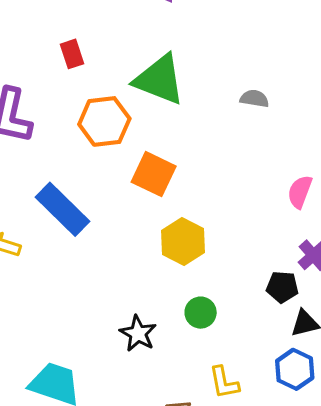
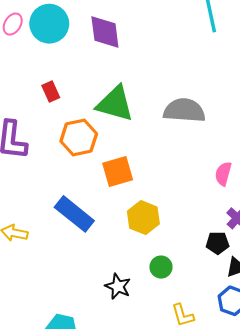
gray semicircle: (254, 99) -> (184, 110), size x2.0
orange square: (154, 174) -> (118, 172), turned -36
blue rectangle: (62, 209) -> (74, 214), moved

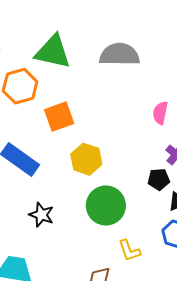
green circle: (161, 267) -> (106, 206), size x1.8
black star: (118, 286) -> (41, 215), moved

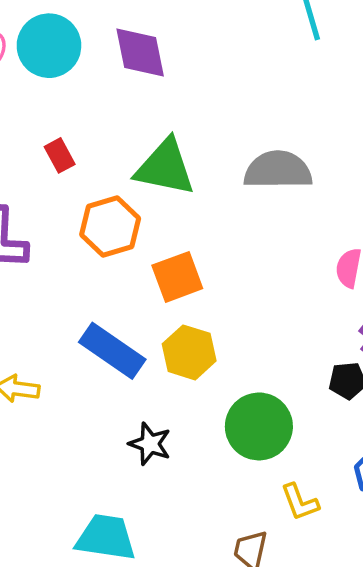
yellow hexagon: (86, 159) -> (189, 352), moved

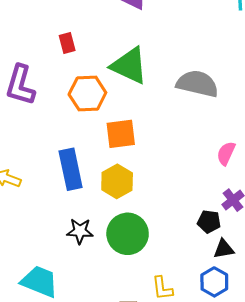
blue rectangle: (112, 351) -> (71, 169), turned 30
green circle: (259, 426) -> (128, 234), moved
black star: (150, 444) -> (80, 231), turned -30

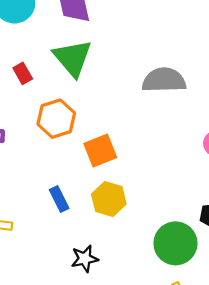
green triangle: (129, 66) -> (73, 58), moved, turned 39
blue rectangle: (71, 169) -> (59, 199), size x0.6
green circle: (128, 234) -> (175, 243), moved

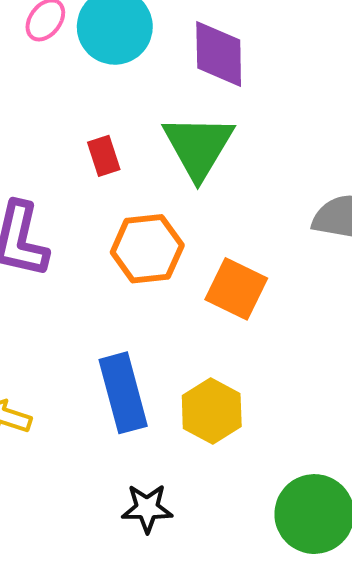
orange square: (100, 150) -> (236, 289), moved, turned 36
blue rectangle: (59, 199) -> (123, 393), size x1.6

